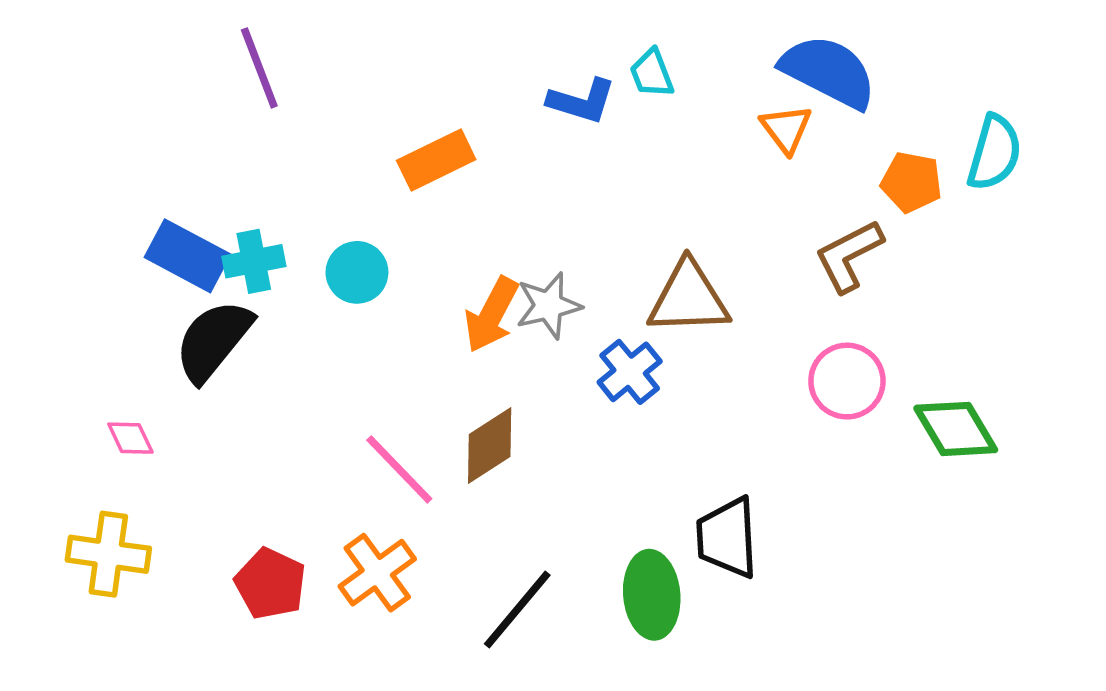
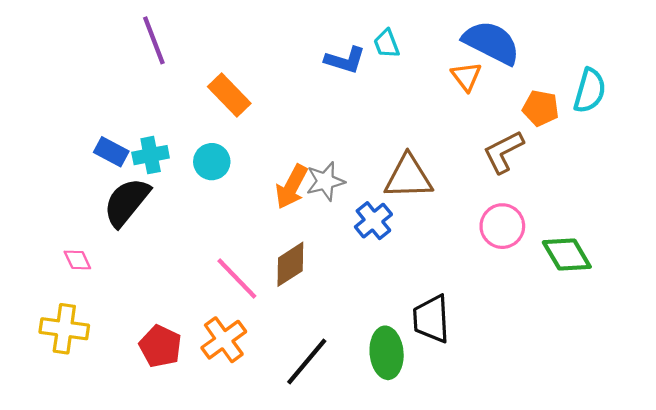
orange rectangle: (436, 160) -> (229, 95), moved, turned 72
blue rectangle: (188, 256) -> (111, 152), size x0.7

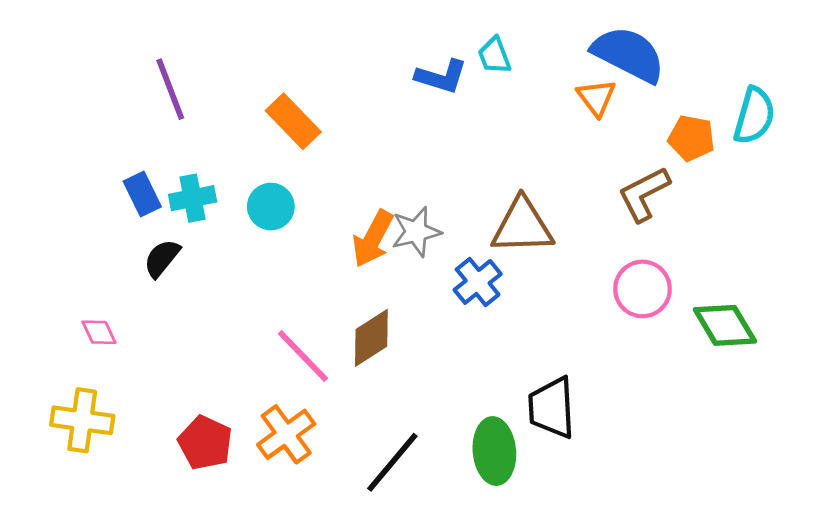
purple line: (154, 40) -> (170, 89), moved
blue rectangle: (111, 152) -> (142, 194), turned 36
black semicircle: (127, 202) -> (162, 258), size x0.6

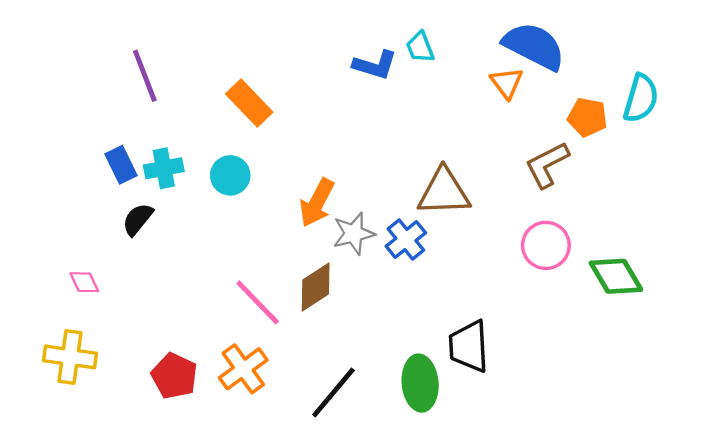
gray star: (416, 232) -> (354, 234), moved

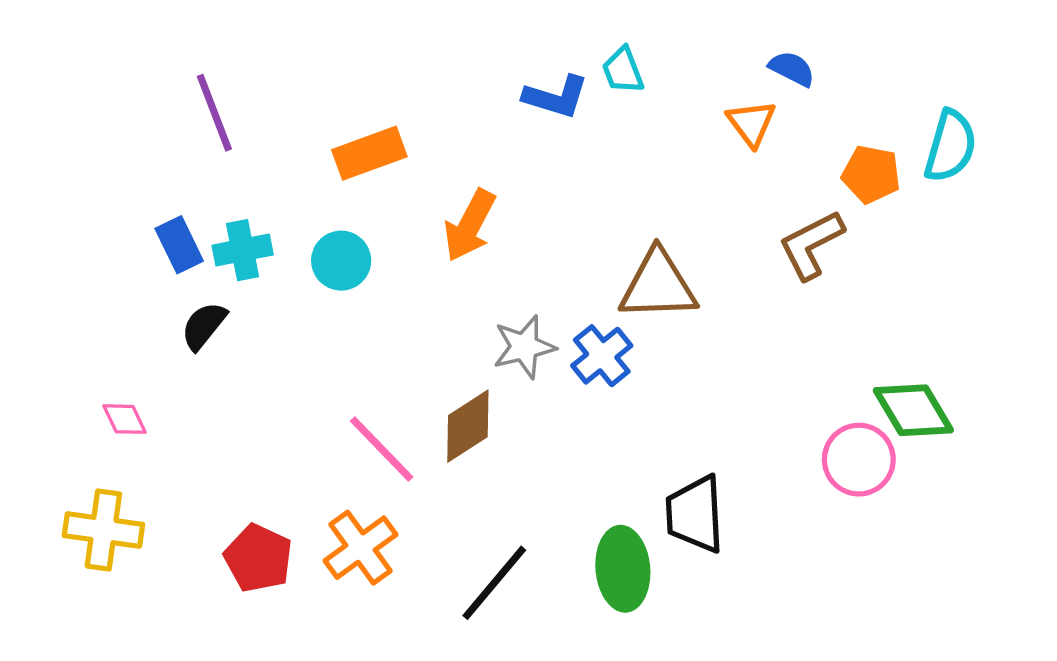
blue semicircle: (534, 46) -> (792, 69), size x0.5
orange rectangle: (249, 103) -> (369, 153), turned -66
orange arrow: (317, 203) -> (470, 225), moved
pink circle: (546, 245) -> (859, 460), moved

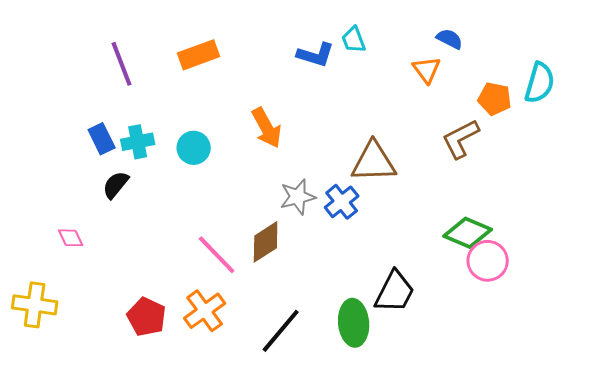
orange rectangle: (369, 153) -> (199, 55), moved
orange arrow: (470, 225) -> (267, 128), turned -57
green diamond: (913, 410) -> (468, 233), moved, turned -36
black trapezoid: (695, 514) -> (395, 292), turned -150
yellow cross: (103, 530) -> (35, 305), moved

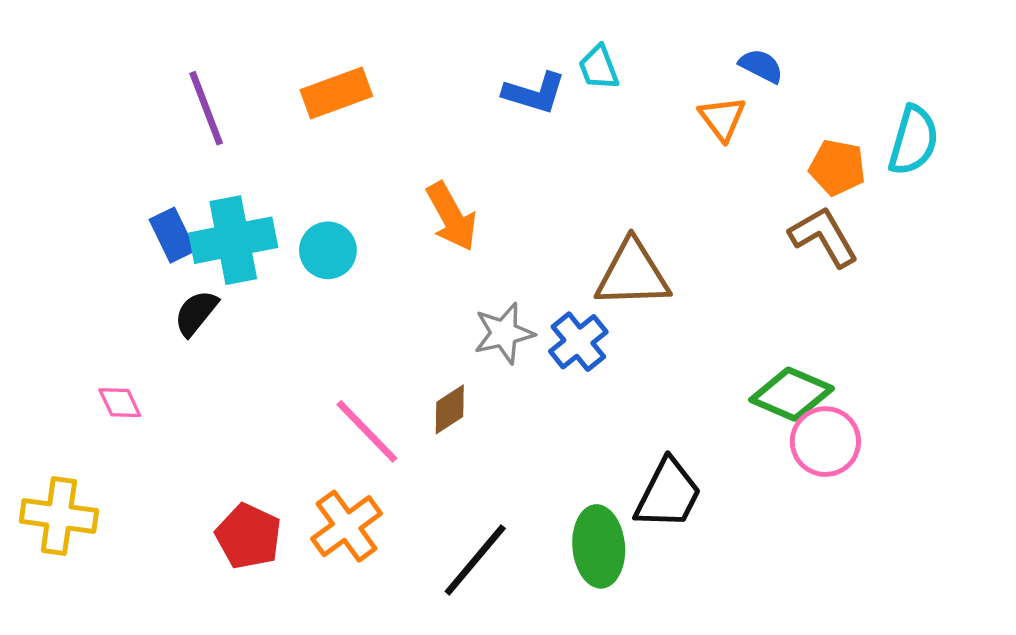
brown L-shape: (461, 139) -> (824, 237), moved, turned 87
cyan cross: (138, 142) -> (233, 240), size x1.5
brown diamond: (266, 242) -> (450, 409), size x0.7

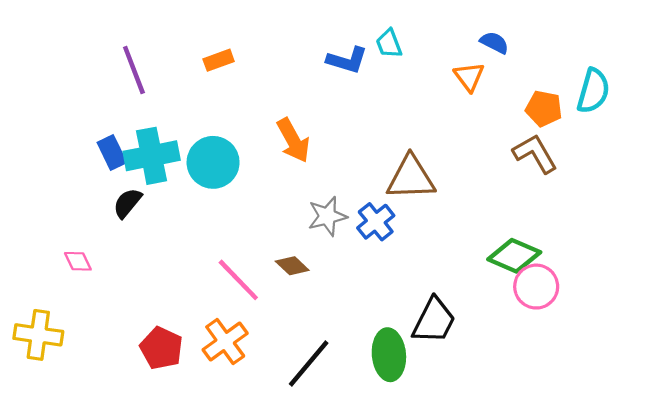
orange rectangle: (336, 93) -> (219, 60), size x0.7
cyan circle: (328, 250) -> (213, 162), size x1.4
brown diamond: (450, 409) -> (292, 266), turned 76

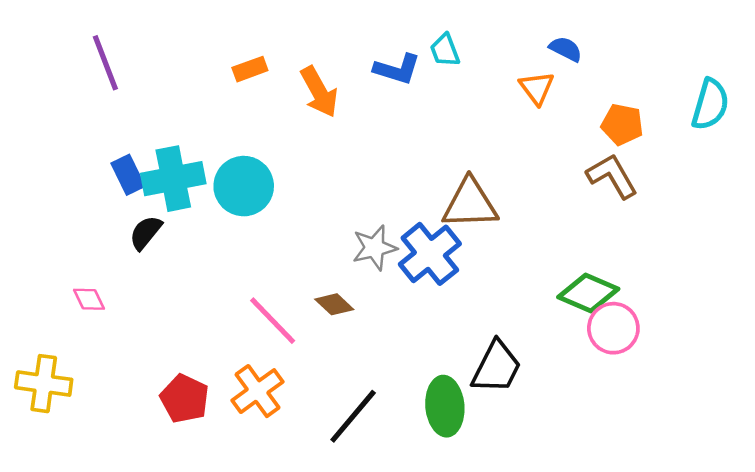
purple line: (134, 70) -> (105, 63), moved
cyan semicircle: (593, 91) -> (710, 104), moved
orange arrow: (293, 140) -> (319, 92), moved
blue cross: (376, 222) -> (430, 254), size x1.4

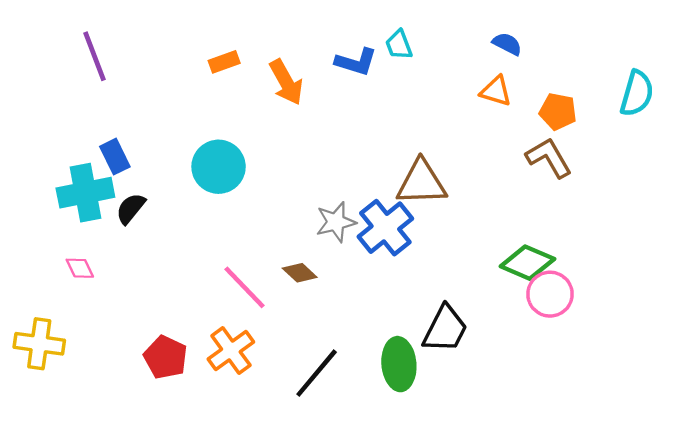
orange triangle: (537, 88) -> (496, 91), moved, turned -36
cyan cross: (173, 179) -> (85, 193), moved

